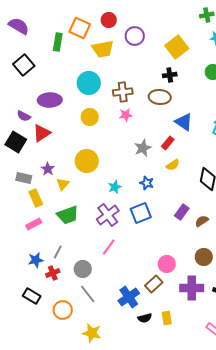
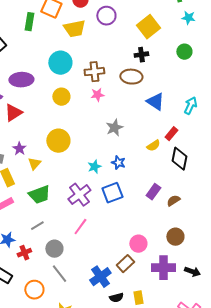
red rectangle: (168, 143) -> (171, 134), moved
yellow semicircle: (173, 165) -> (153, 146), moved
cyan star: (115, 187) -> (94, 167), moved
gray line: (58, 252) -> (37, 226), moved, turned 32

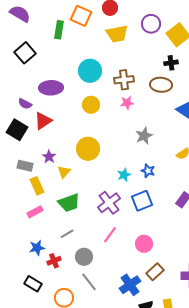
purple circle: (106, 16) -> (151, 24), moved
yellow trapezoid: (74, 29) -> (117, 34), moved
pink circle: (138, 244) -> (144, 244), moved

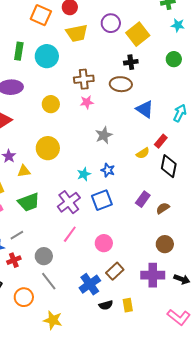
green rectangle: (59, 30) -> (19, 51), moved
cyan circle: (90, 71) -> (47, 56), moved
yellow triangle: (64, 172) -> (24, 171), turned 40
gray line: (67, 234) -> (17, 235), moved

